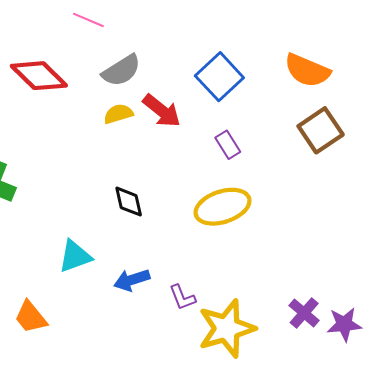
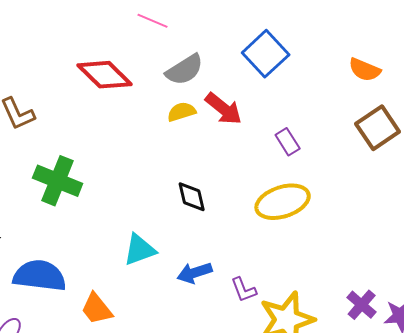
orange semicircle: (307, 70) -> (365, 70), size x0.7
blue square: (219, 77) -> (266, 54), moved

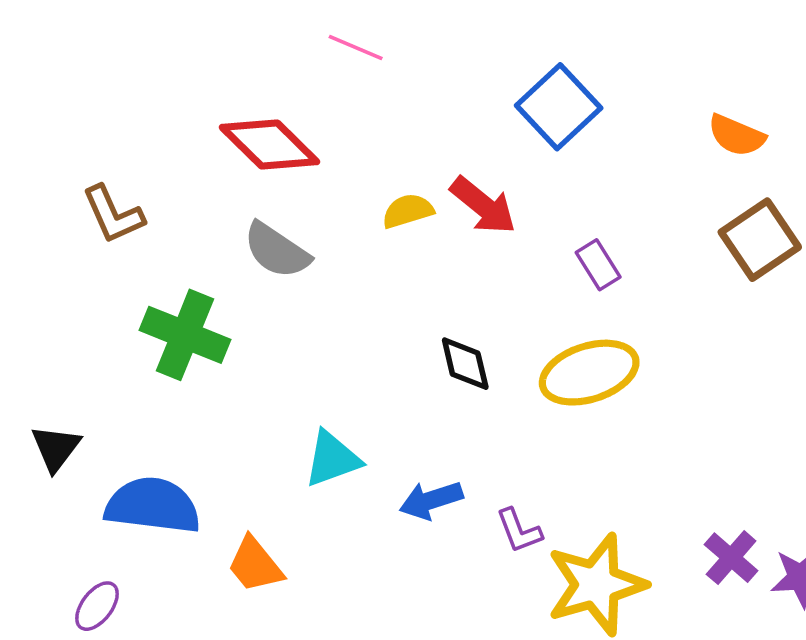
gray semicircle: (185, 70) -> (277, 250), moved, turned 66
black diamond: (192, 197) -> (465, 364), moved

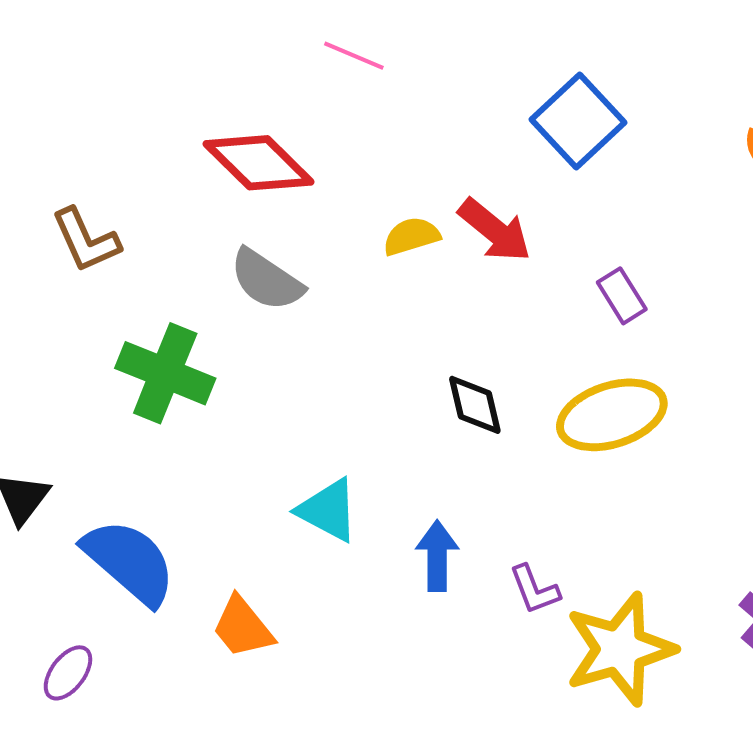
cyan triangle: (332, 459) -> (328, 510), turned 48
blue arrow: (431, 500) -> (437, 556), turned 108
blue semicircle: (153, 505) -> (129, 562), turned 34

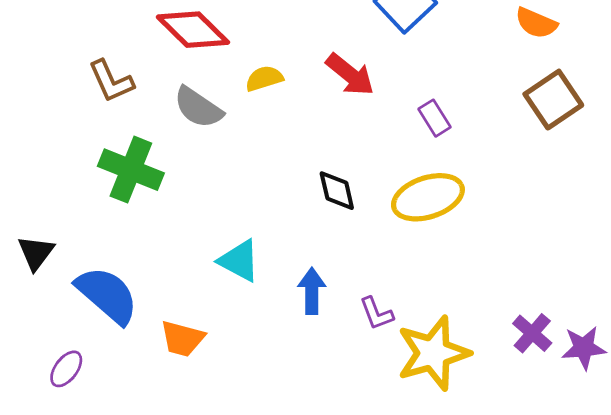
yellow semicircle: (411, 236) -> (264, 78), moved
brown L-shape: (86, 240) -> (111, 81), moved
orange trapezoid: (243, 627) -> (182, 339), turned -36

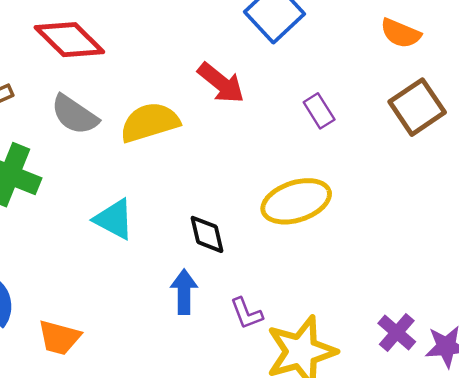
yellow semicircle: (264, 78) -> (150, 122), moved, size x1.6
purple rectangle: (435, 118) -> (319, 111), moved
black diamond: (337, 191) -> (207, 234), moved
cyan triangle: (239, 261) -> (114, 219), moved

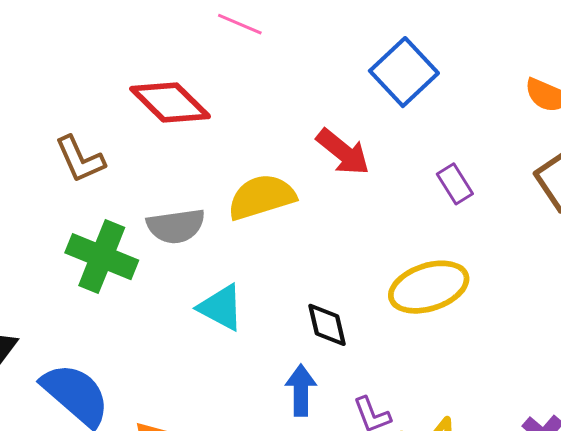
gray semicircle: (75, 115) -> (176, 226), moved, turned -42

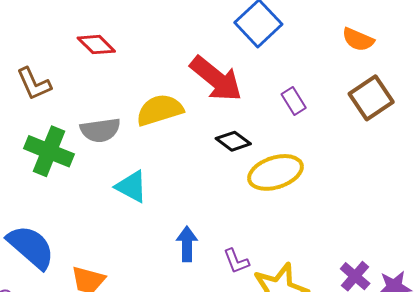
red diamond: (170, 103) -> (96, 45), size x0.7
red arrow: (343, 152) -> (216, 79), size x1.4
black diamond: (327, 325) -> (233, 141), moved, turned -40

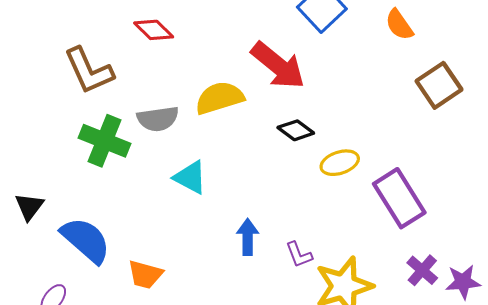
orange semicircle: (358, 40) -> (399, 25), moved, turned 32
brown L-shape: (34, 84) -> (89, 71), size x1.4
purple rectangle: (294, 101) -> (399, 198), moved, size x2.0
yellow ellipse: (275, 172) -> (340, 163), size x0.7

